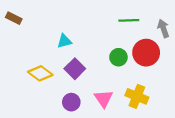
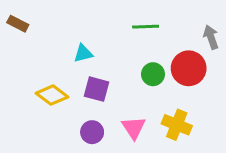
green line: (129, 20) -> (146, 27), moved
purple square: (75, 69) -> (97, 89), turned -30

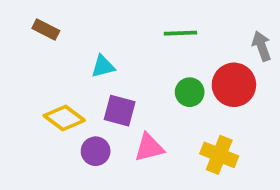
brown rectangle: (18, 24) -> (46, 29), moved
pink triangle: (134, 128) -> (149, 148), moved, turned 50
purple circle: (92, 132) -> (96, 151), moved

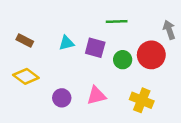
brown rectangle: (46, 29) -> (25, 41), moved
purple square: (120, 111) -> (95, 48), moved
yellow diamond: (64, 118) -> (26, 76), moved

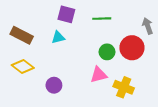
brown rectangle: (25, 41) -> (22, 35), size x1.5
purple square: (95, 48) -> (66, 14), moved
pink triangle: (96, 95) -> (99, 75), moved

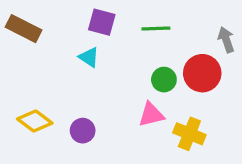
brown rectangle: (22, 35) -> (24, 29), moved
cyan triangle: (58, 37) -> (89, 57), turned 48
yellow diamond: (23, 66) -> (35, 121), moved

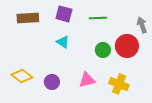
brown rectangle: (24, 29) -> (28, 18), moved, turned -30
cyan triangle: (89, 57) -> (63, 42), moved
pink triangle: (151, 115) -> (87, 80), moved

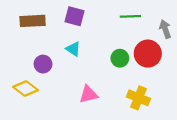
green line: (98, 18) -> (130, 16), moved
pink triangle: (87, 80) -> (88, 94), moved
purple circle: (52, 82) -> (43, 64), moved

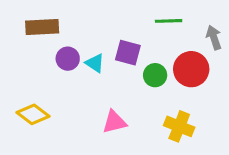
purple square: (74, 16) -> (128, 53), moved
purple circle: (43, 64) -> (68, 59), moved

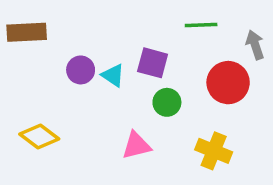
brown rectangle: (42, 27) -> (27, 32), moved
green circle: (155, 75) -> (167, 102), moved

